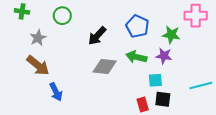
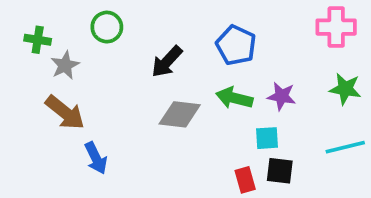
green cross: (22, 11) -> (38, 40), moved
green star: (171, 35) -> (345, 89), moved

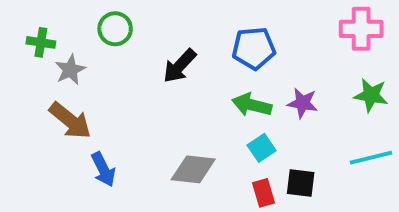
blue pentagon: (236, 45) -> (254, 48), turned -30
gray diamond: (180, 114) -> (193, 169), moved
cyan square: (267, 138) -> (262, 148), moved, turned -30

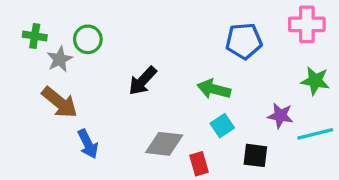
green circle: (115, 29) -> (88, 39), moved
blue pentagon: (254, 48) -> (244, 41), moved
black arrow: (180, 66) -> (143, 81), moved
purple star: (303, 103) -> (280, 116), moved
red rectangle: (264, 193) -> (199, 164), moved

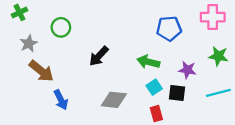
green cross: (35, 36) -> (20, 12), moved, turned -35
gray star: (60, 59) -> (29, 43), moved
purple star: (280, 116) -> (187, 70), moved
black square: (255, 155) -> (177, 93), moved
red rectangle: (199, 164) -> (156, 114), moved

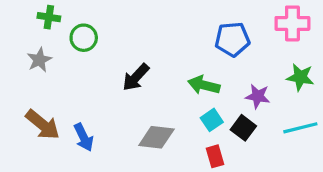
green cross: (20, 12) -> (49, 17), moved, turned 35
brown arrow: (41, 71) -> (43, 125), moved
black square: (177, 93) -> (243, 128), turned 30

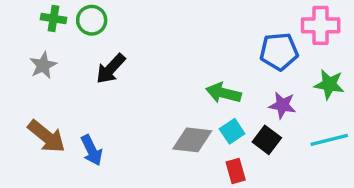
green circle: (84, 38) -> (92, 20), moved
blue pentagon: (232, 39) -> (279, 51), moved
black arrow: (136, 77) -> (111, 69), moved
gray diamond: (156, 137) -> (192, 140), moved

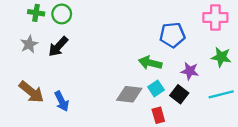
blue pentagon: (279, 51) -> (172, 35), moved
black arrow: (111, 69) -> (58, 47), moved

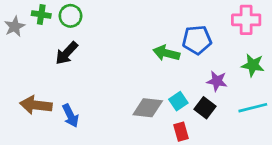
gray star: (29, 44) -> (15, 27), moved
green arrow: (150, 63) -> (166, 53), moved
brown arrow: (31, 92) -> (36, 105), turned 148

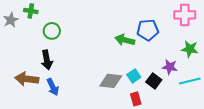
green circle: (70, 16) -> (52, 31), moved
black arrow: (66, 53) -> (47, 60), moved, turned -54
purple star: (217, 81) -> (170, 67), moved

